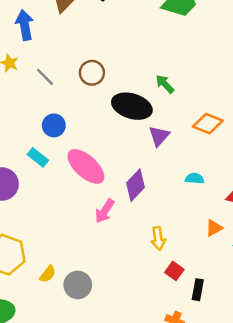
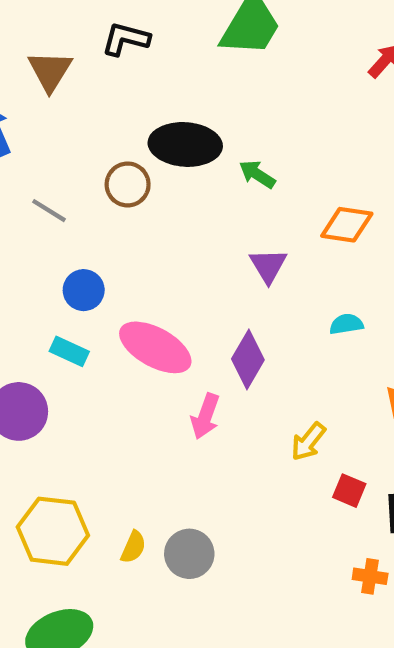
black ellipse: (132, 106) -> (185, 144), moved
yellow arrow: (158, 238) -> (308, 442), turned 60

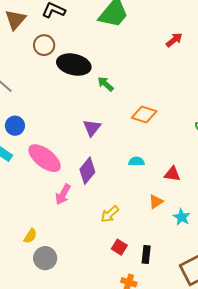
brown circle: (128, 184) -> (44, 45), moved
purple triangle: (268, 266) -> (92, 128), moved
red square: (349, 491) -> (119, 247), moved
yellow semicircle: (133, 547) -> (30, 236), moved

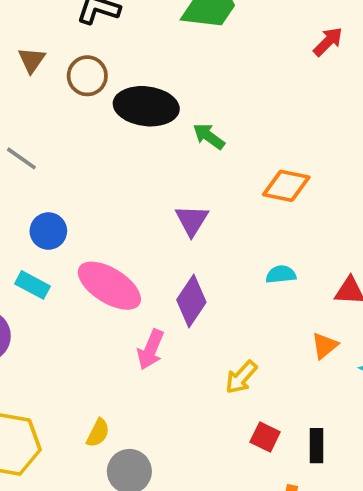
brown triangle: (15, 20) -> (32, 60), moved, size x0.7

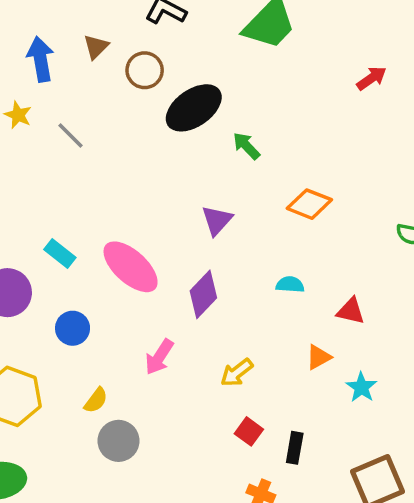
black ellipse: (146, 106) -> (194, 108), turned -52
blue circle: (48, 231) -> (73, 328), moved
pink arrow: (151, 350) -> (159, 357), moved

